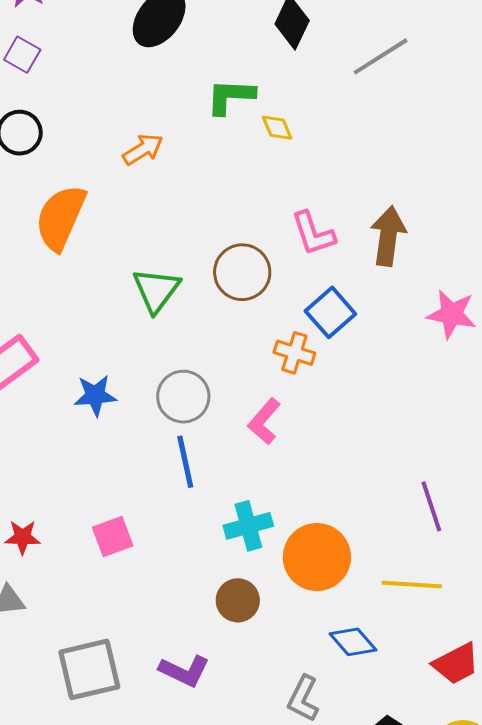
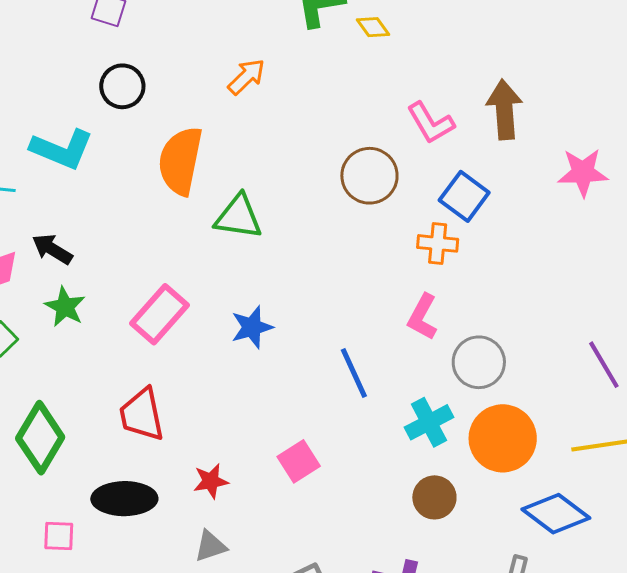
green triangle: (156, 290) -> (238, 217), moved, turned -46
gray circle: (183, 397) -> (479, 362), moved
blue diamond: (353, 642) -> (556, 514), size x1.4

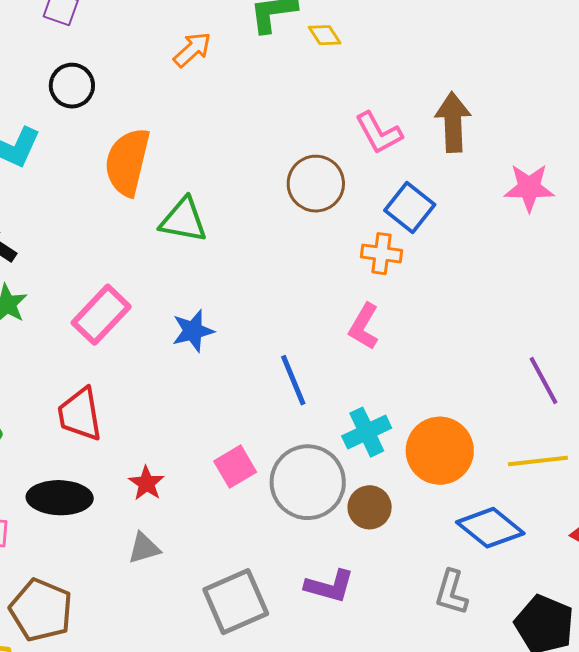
orange arrow: (246, 77) -> (192, 50), moved
gray circle: (479, 362) -> (308, 482), moved, size x1.4
red star: (211, 481) -> (146, 483), turned -30

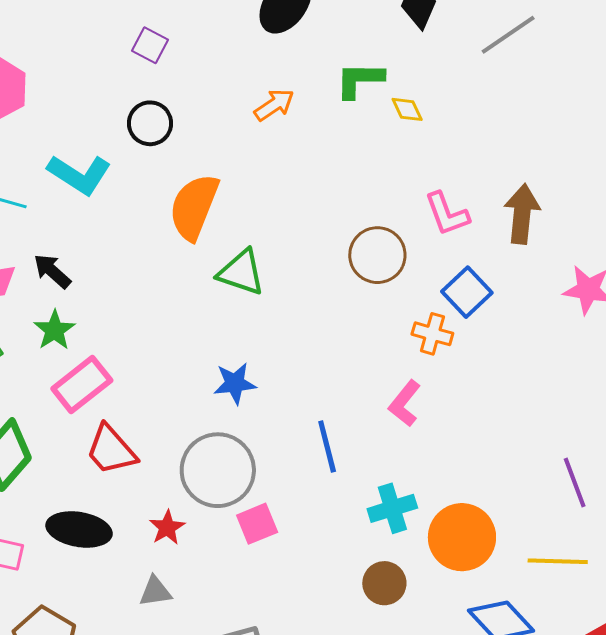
pink rectangle: (101, 315) -> (82, 385), moved
red trapezoid: (80, 414) -> (111, 450), turned -40
gray circle: (308, 482) -> (218, 470), moved

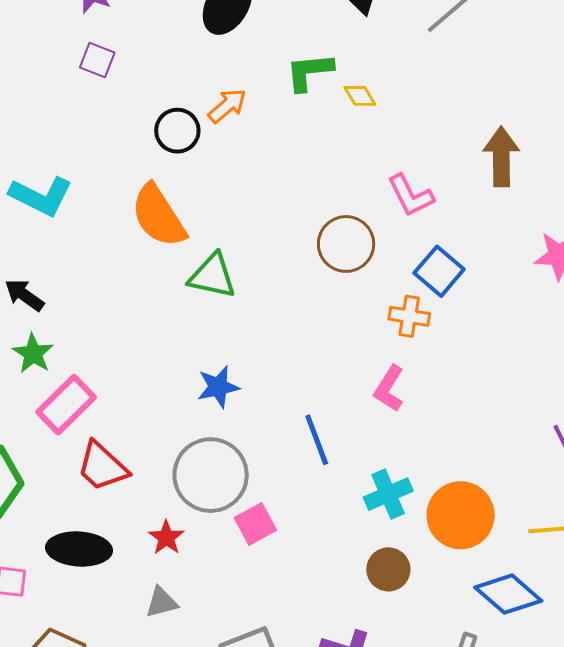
black circle: (150, 123) -> (177, 131), moved
orange semicircle: (194, 207) -> (158, 216), turned -48
brown arrow: (522, 214) -> (501, 157), moved

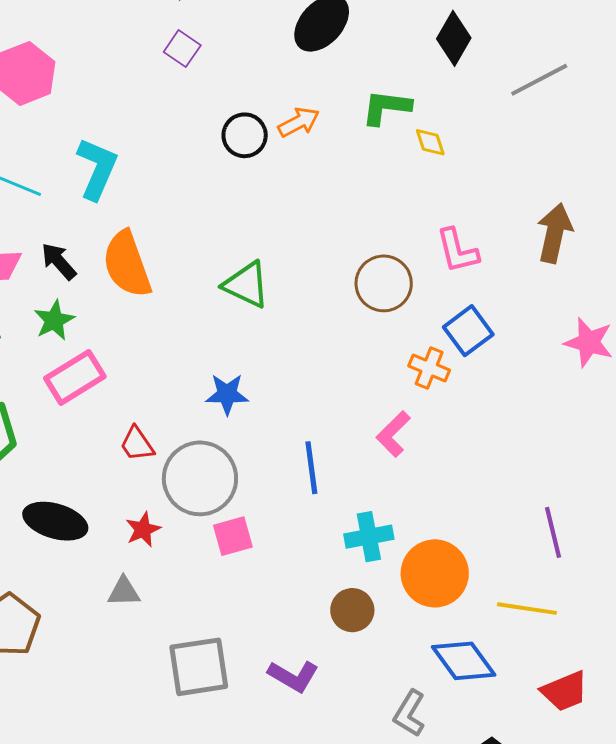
cyan L-shape: (41, 196) -> (97, 169), turned -106
orange semicircle: (158, 216) -> (127, 264), moved
red trapezoid: (102, 466) -> (137, 444), moved, size x0.7

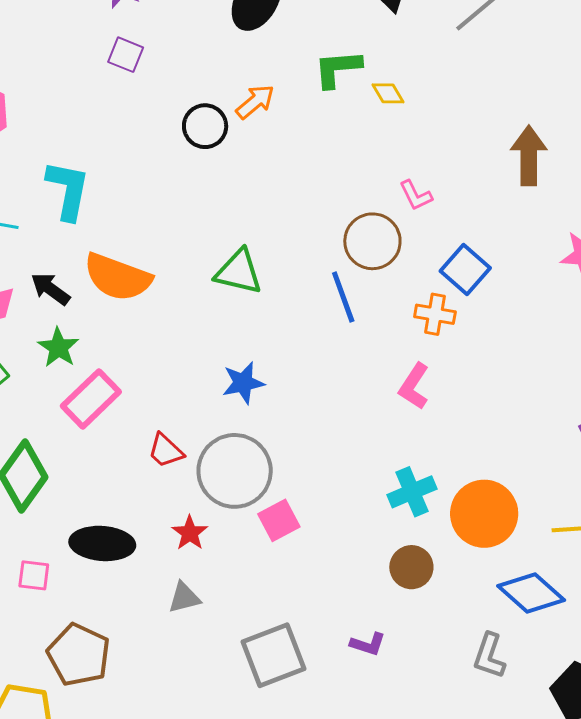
pink L-shape: (457, 251) -> (416, 195), moved, size x0.7
orange semicircle: (127, 264) -> (118, 277), turned -38
blue line: (311, 468) -> (343, 297), moved
purple L-shape: (293, 676) -> (368, 644), size x0.7

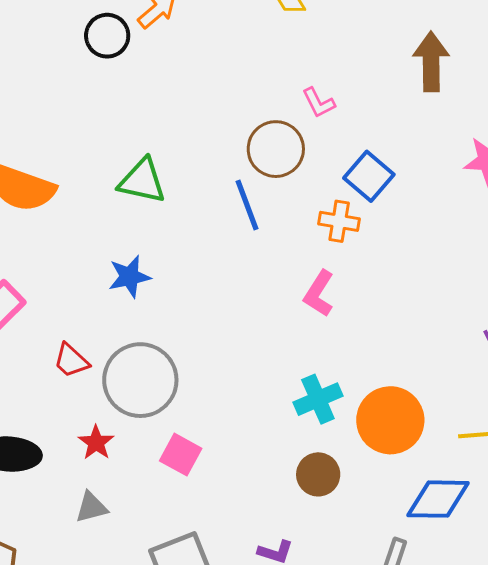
blue star: (243, 383) -> (129, 277), moved
pink square: (279, 520) -> (181, 455), moved, turned -33
blue diamond: (531, 593) -> (438, 499), turned -40

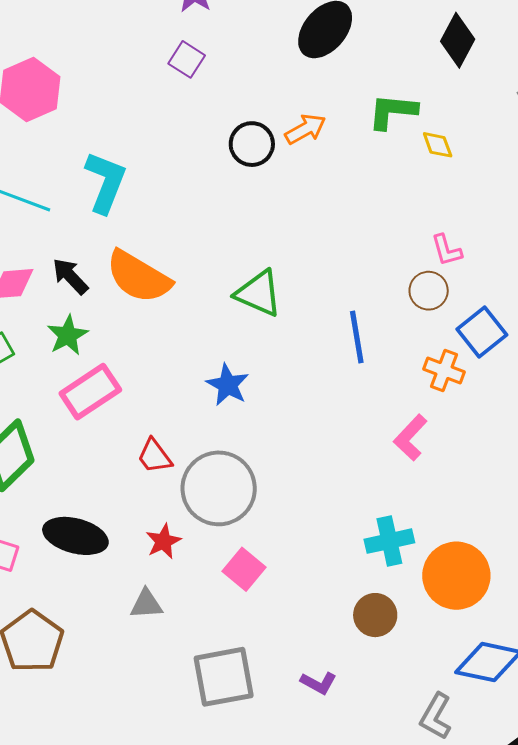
brown circle: (276, 149) -> (429, 291), moved, size x0.7
blue star: (129, 277) -> (228, 385), turned 30

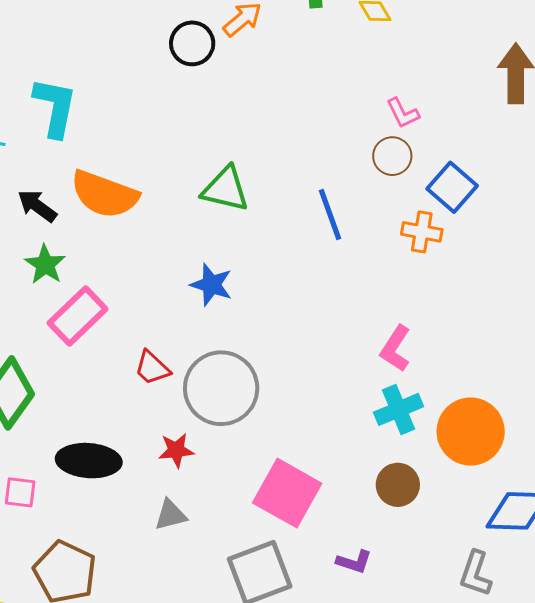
pink L-shape: (410, 438) -> (395, 349), moved
red star: (163, 541) -> (176, 450), turned 30
pink square: (244, 569) -> (287, 493), moved, size x1.6

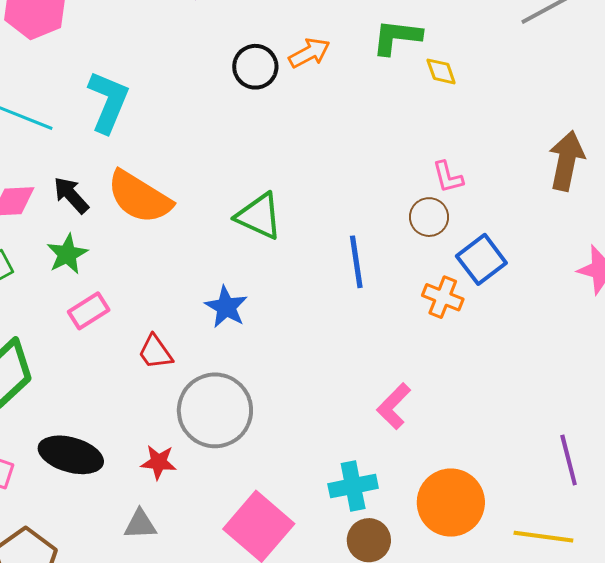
pink rectangle: (78, 316) -> (89, 311), size x0.7
red trapezoid: (152, 368) -> (155, 352), moved
cyan cross: (399, 409) -> (353, 486), moved

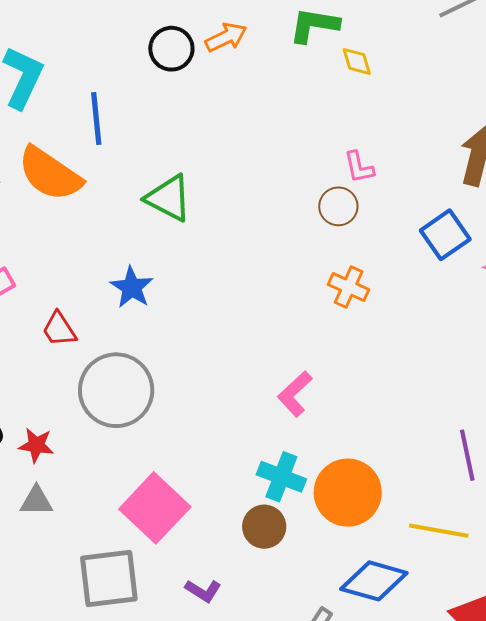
blue square: (481, 259) -> (445, 235), moved
blue line: (356, 262) -> (96, 119), moved
red star: (159, 462) -> (36, 445), moved
cyan cross: (353, 486) -> (281, 477), moved, turned 30

